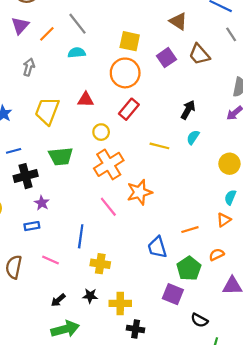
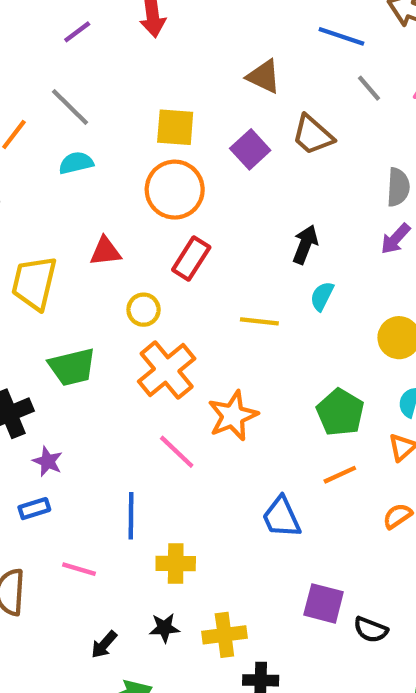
green pentagon: (189, 268) -> (340, 412), moved
black semicircle: (199, 320) -> (371, 630), moved

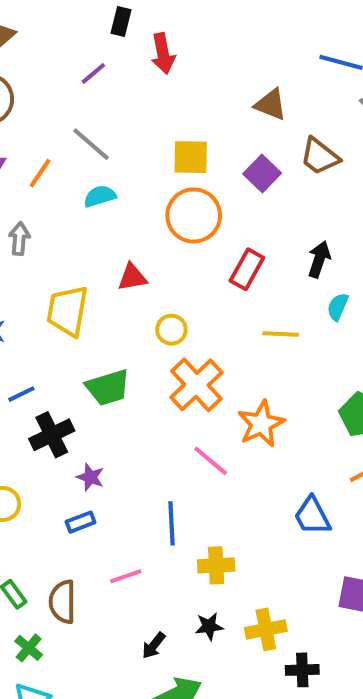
red rectangle: (191, 258) -> (247, 269), moved
pink line: (79, 569) -> (126, 576), turned -32

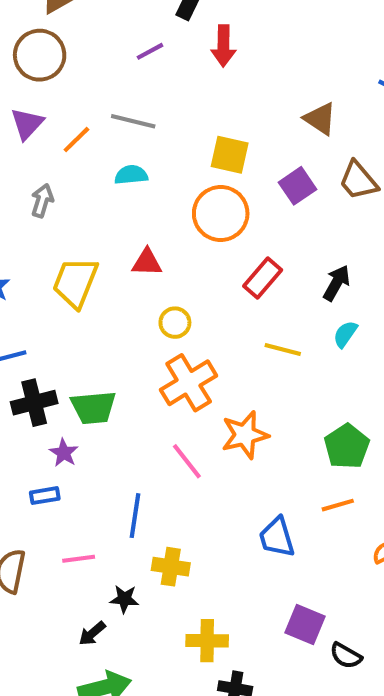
gray line: (91, 144) -> (133, 121), turned -39
green trapezoid: (108, 387) -> (93, 408), moved
black star: (209, 626) -> (124, 599), moved

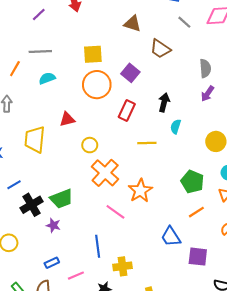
purple square: (297, 186) -> (130, 73), moved
blue rectangle: (45, 496) -> (52, 263), moved
purple square: (305, 625) -> (198, 257), moved

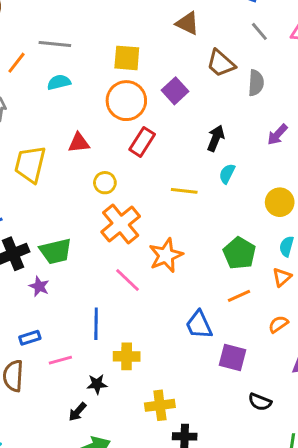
gray semicircle: (205, 68) -> (256, 83), moved
red rectangle: (127, 110) -> (142, 142), moved

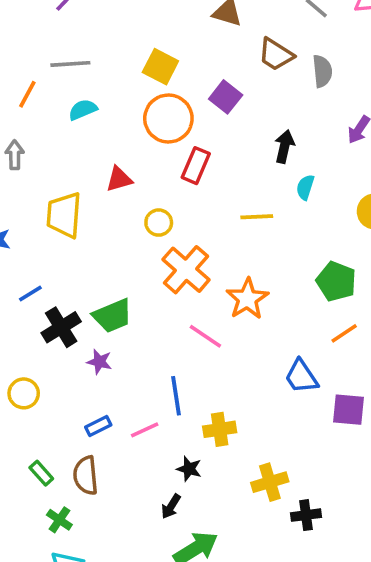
yellow square: (127, 58) -> (160, 67), turned 32
pink line: (60, 360) -> (145, 430), moved
black star: (97, 384) -> (189, 469), turned 30

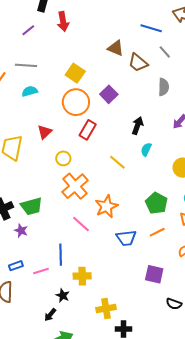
brown trapezoid: (276, 54) -> (138, 63), moved
red triangle: (119, 179) -> (45, 132), turned -35
yellow line: (257, 217) -> (117, 162), turned 36
blue trapezoid: (301, 377) -> (126, 238), moved, turned -70

